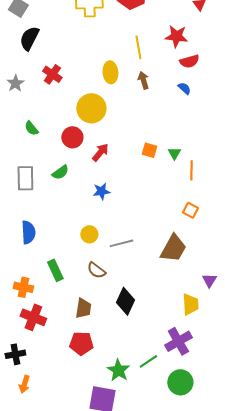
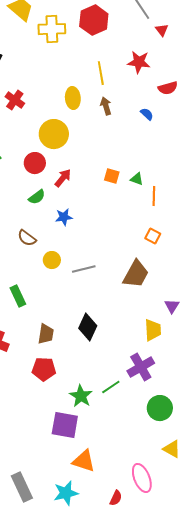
red semicircle: (189, 61) -> (168, 88), moved
green triangle: (174, 153) -> (137, 179), turned -40
green semicircle: (60, 172) -> (37, 197), moved
brown semicircle: (96, 270) -> (27, 238), moved
green circle: (180, 382) -> (160, 408), moved

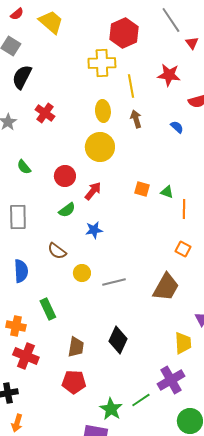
yellow cross: (52, 29) -> (102, 63), moved
yellow circle: (54, 134) -> (100, 147), moved

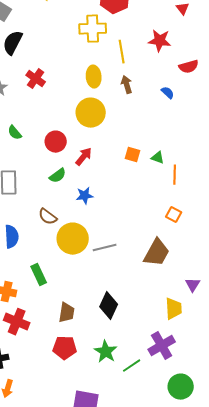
yellow circle: (82, 273) -> (73, 239), size x1.8
green star: (111, 409) -> (106, 352), moved

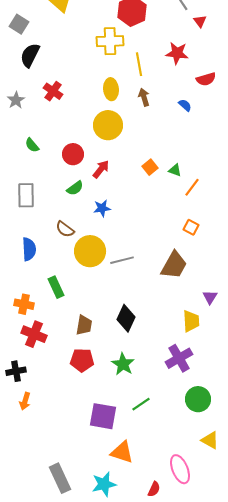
orange square: (133, 155) -> (150, 167), turned 35
orange line: (175, 175) -> (192, 187), turned 36
green line: (132, 366) -> (141, 404), moved

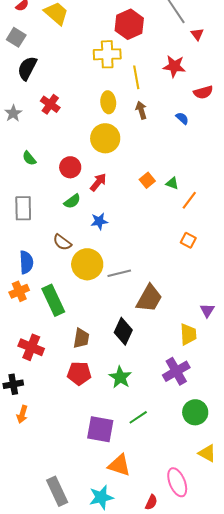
brown trapezoid: (174, 265) -> (149, 298), moved
green rectangle: (56, 287) -> (53, 300), size x1.4
orange cross: (24, 304) -> (19, 291), moved, turned -36

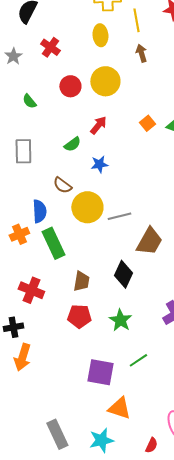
yellow ellipse: (108, 102) -> (100, 35), moved
red circle: (70, 167) -> (70, 86), moved
blue semicircle: (26, 262) -> (39, 211), moved
orange arrow: (22, 414) -> (22, 357), size x1.5

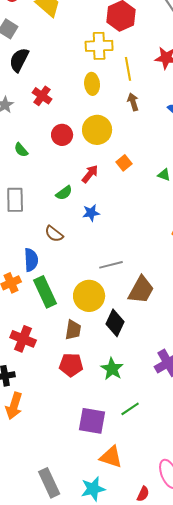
orange square: (147, 123) -> (124, 163), moved
yellow circle: (87, 207) -> (89, 296), moved

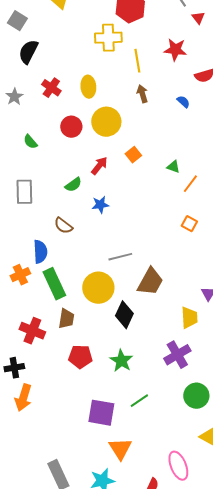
yellow ellipse: (92, 84) -> (88, 87), moved
brown trapezoid: (73, 330) -> (66, 319), moved
orange triangle: (111, 457) -> (120, 449), turned 40

